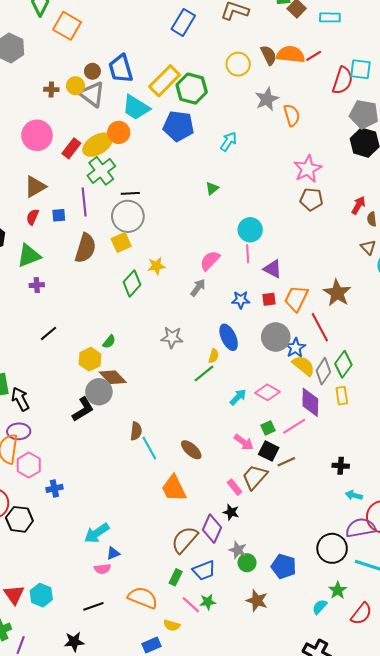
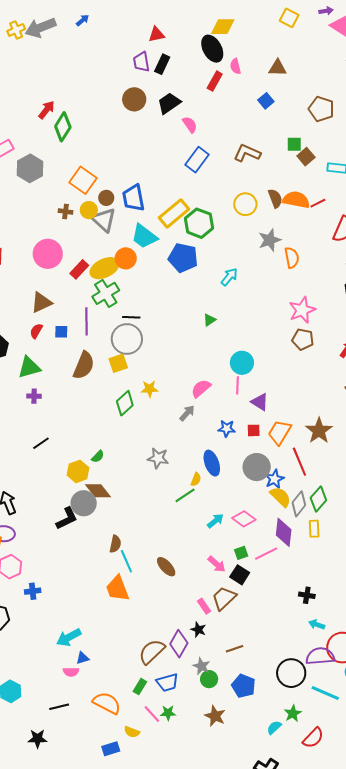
orange square: (67, 26) -> (83, 180), moved
brown line: (286, 462) -> (235, 649), moved
orange trapezoid: (174, 488) -> (117, 588), moved

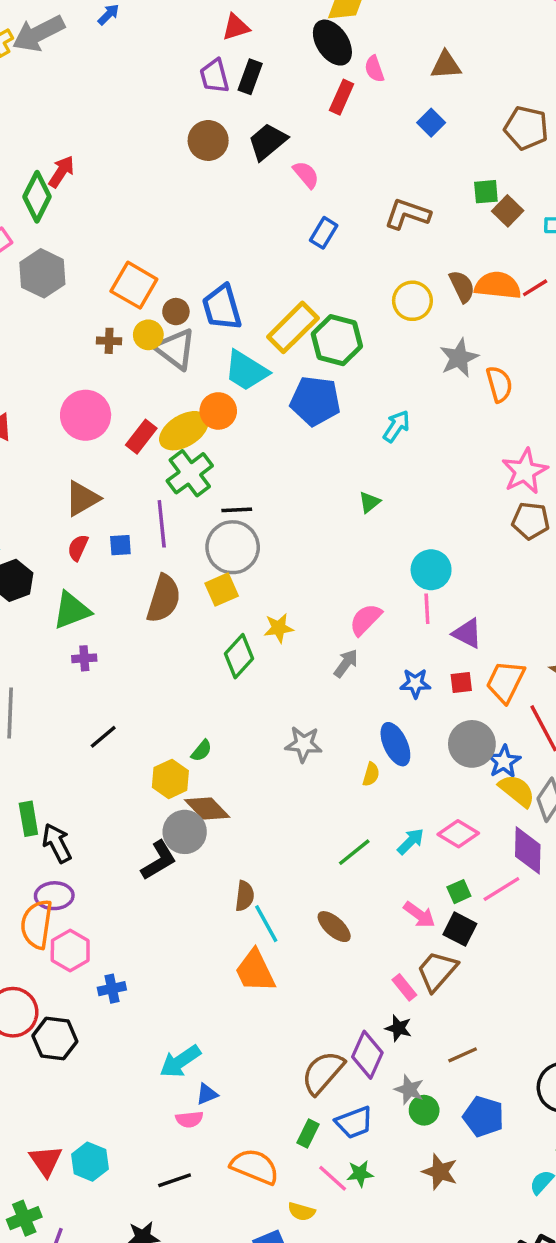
green diamond: (63, 127) -> (37, 197), moved
blue rectangle: (197, 160) -> (324, 233), size x0.7
green line: (185, 495) -> (354, 852), moved

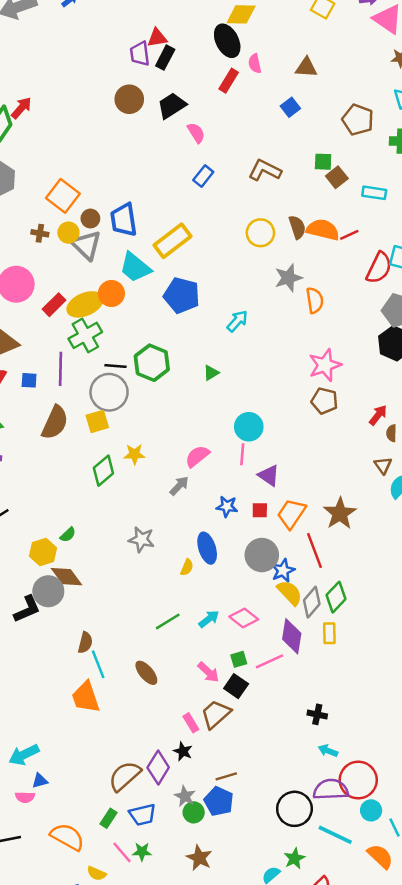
red triangle: (236, 27) -> (157, 38), moved
green hexagon: (337, 340) -> (152, 363), moved
blue pentagon: (483, 1116) -> (219, 801), moved

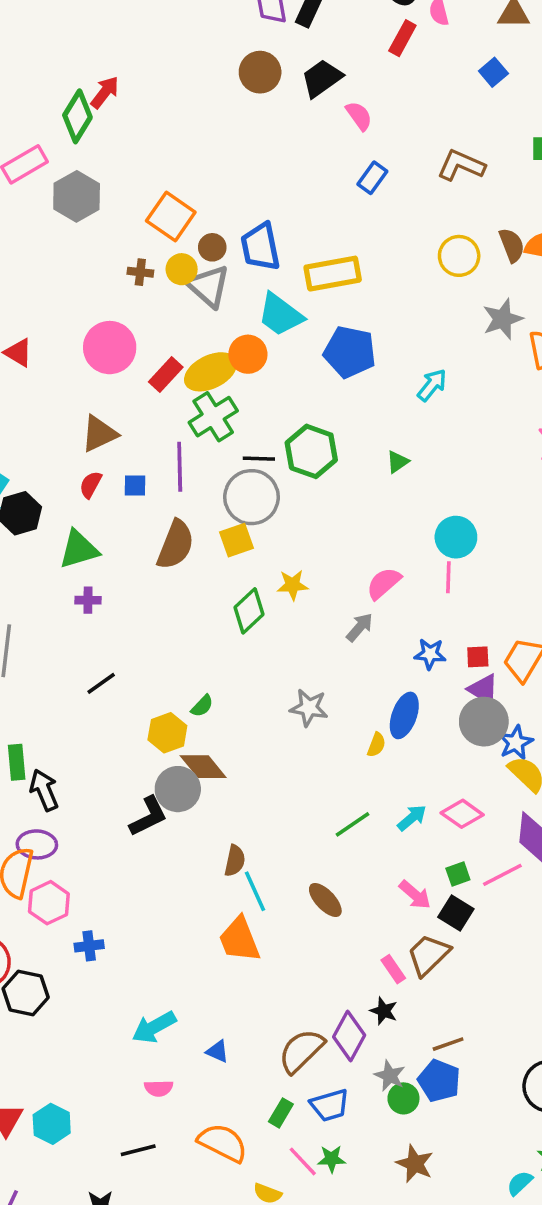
yellow rectangle: (173, 241) -> (333, 274), turned 30
purple triangle: (269, 476) -> (483, 690), moved
blue ellipse: (207, 548) -> (404, 715), turned 40
blue triangle: (40, 781) -> (218, 1051), moved, turned 42

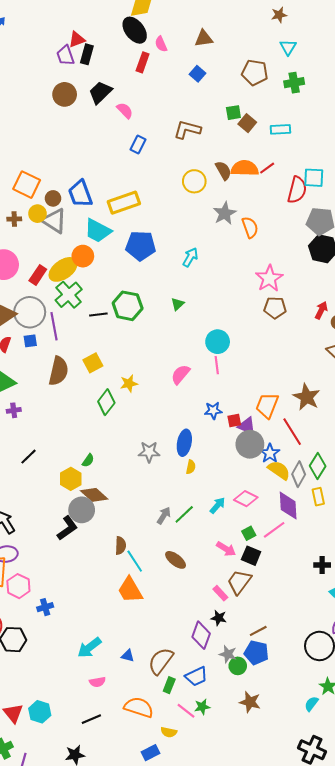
gray circle: (251, 497) -> (30, 312), moved
gray arrow: (360, 627) -> (164, 516), moved
red square: (478, 657) -> (234, 421), moved
blue ellipse: (404, 715) -> (184, 443), moved
brown semicircle: (301, 1051) -> (161, 661), moved

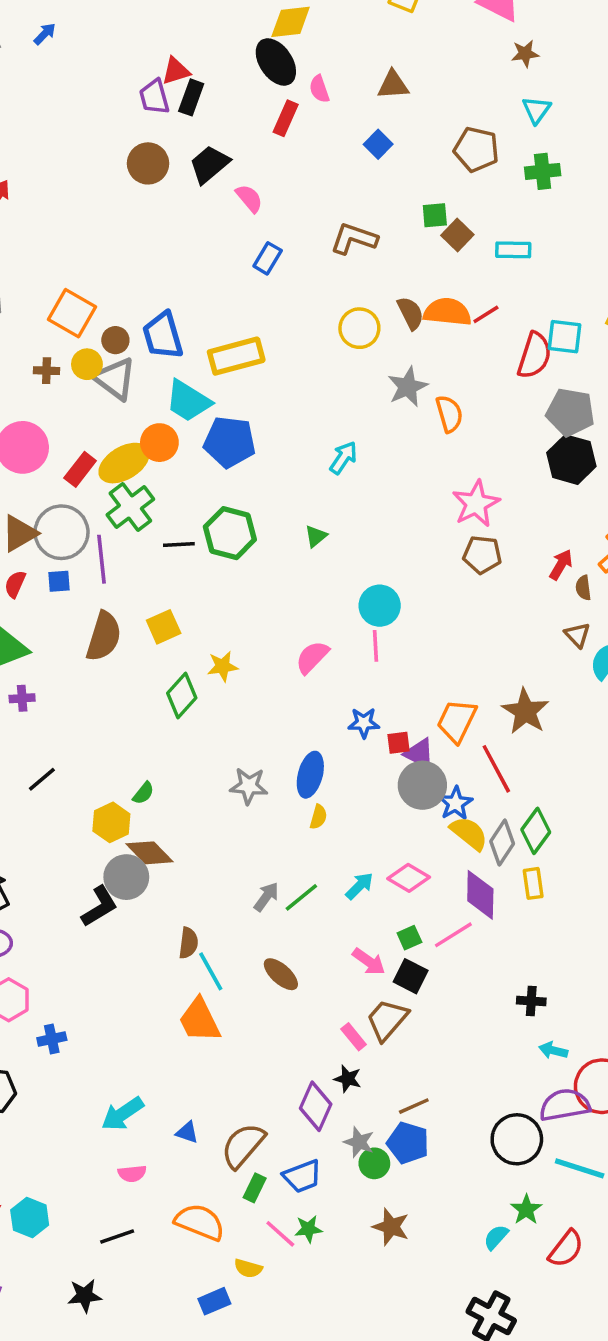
blue pentagon: (141, 246) -> (230, 442), moved

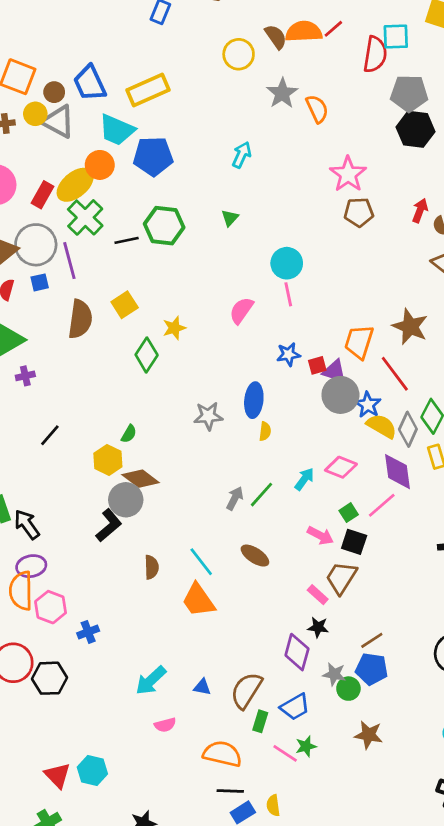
brown semicircle: (188, 943) -> (151, 567), moved
black line: (117, 1236) -> (230, 791), moved, turned 30
yellow semicircle: (248, 1268) -> (273, 805), moved, turned 75

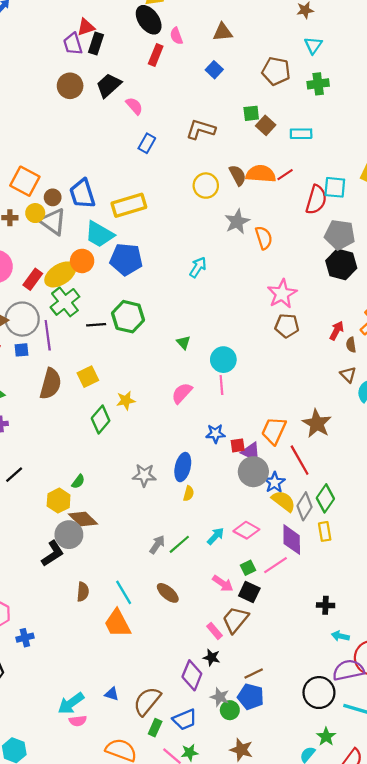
green triangle: (230, 218) -> (183, 342), moved, turned -32
cyan arrow: (151, 681) -> (71, 703), moved

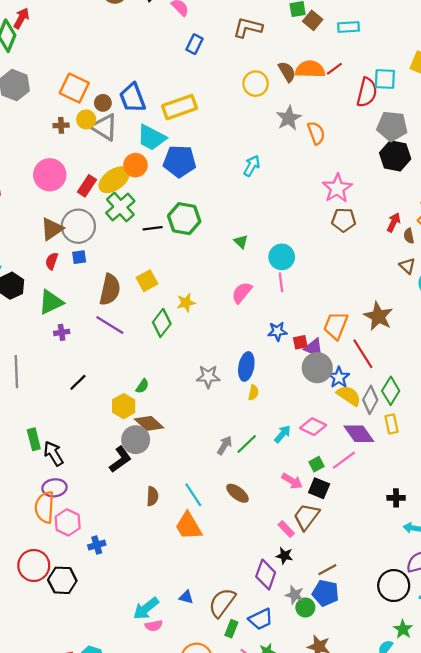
purple line: (48, 335) -> (110, 325), moved, turned -48
purple diamond: (292, 540) -> (359, 434), turned -32

